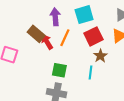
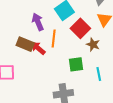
green square: (59, 70) -> (76, 64), moved
cyan line: (90, 72) -> (99, 74), moved

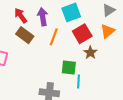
red arrow: (38, 48) -> (21, 16), moved
cyan line: (99, 74) -> (79, 82), moved

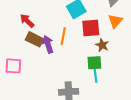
purple arrow: (43, 17) -> (48, 44), moved
red square: (82, 34) -> (91, 28), turned 36
green square: (69, 68) -> (94, 63), moved

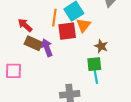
orange triangle: (115, 21) -> (84, 25), moved
red square: (91, 28) -> (67, 31), moved
orange line: (63, 36) -> (54, 18), moved

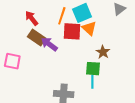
orange triangle: (84, 25) -> (89, 28), turned -35
purple arrow: (47, 48) -> (49, 44), turned -42

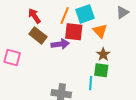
orange triangle: (89, 28) -> (100, 31), moved
purple arrow: (49, 44) -> (60, 44), moved, turned 132
green square: (93, 69) -> (101, 70), moved

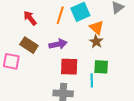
red square: (74, 32) -> (69, 67), moved
brown rectangle: (38, 35) -> (29, 45), moved
brown star: (103, 54) -> (96, 42), moved

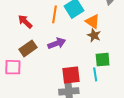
brown rectangle: (29, 45) -> (28, 48), turned -60
red square: (69, 67) -> (71, 75), moved

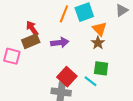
red arrow: (25, 22) -> (32, 28), moved
cyan line: (95, 74) -> (91, 81), turned -56
red square: (71, 75) -> (67, 77), turned 36

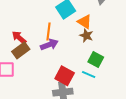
orange line: (64, 14) -> (49, 32), moved
green square: (101, 68) -> (96, 59), turned 35

